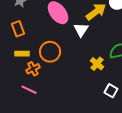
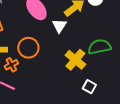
yellow cross: (97, 64) -> (75, 60), size x1.5

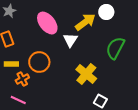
green semicircle: (99, 47) -> (115, 48), moved, turned -50

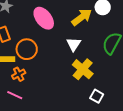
white triangle: (70, 40) -> (74, 44), moved
orange circle: (39, 62) -> (27, 49), moved

